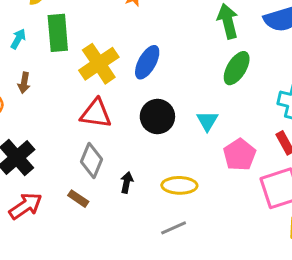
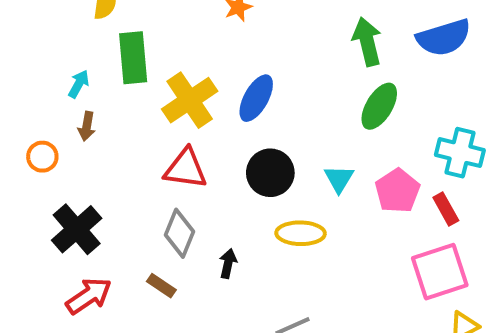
cyan arrow: (18, 39) -> (79, 84), moved
pink pentagon: (240, 155) -> (397, 191), moved
yellow ellipse: (179, 185) -> (301, 233), moved

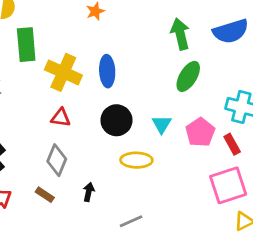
blue ellipse: (256, 98) -> (107, 71), turned -32
yellow cross: (190, 100) -> (63, 72), turned -32
red triangle: (186, 169) -> (61, 118), size x0.7
black arrow: (228, 264) -> (89, 192), moved

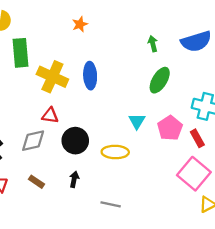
green arrow: (180, 34) -> (153, 44), size x0.6
black circle: (116, 120) -> (75, 141), moved
gray diamond: (57, 160) -> (33, 141), moved, turned 55
pink square: (228, 185) -> (194, 174), turned -32
gray line: (131, 221) -> (111, 204), turned 36

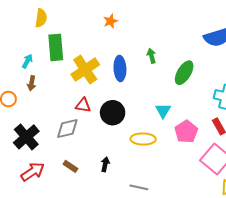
green arrow: (153, 44) -> (152, 56), moved
yellow cross: (52, 77) -> (85, 70), turned 32
pink pentagon: (170, 128) -> (186, 132), moved
black circle: (75, 141) -> (113, 113), moved

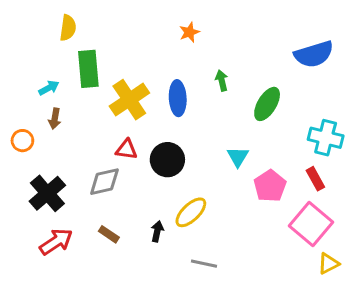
orange star: (110, 21) -> (189, 32), moved
cyan arrow: (27, 61) -> (49, 88), turned 32
yellow ellipse: (143, 139) -> (191, 212), moved, turned -45

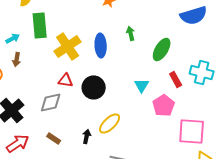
red rectangle: (315, 179) -> (176, 79), moved
pink square: (311, 224) -> (192, 131), turned -36

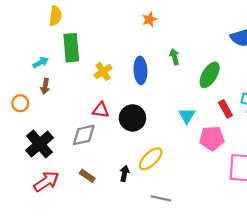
yellow cross: (68, 46) -> (103, 71), size x0.6
pink pentagon: (164, 105) -> (212, 138), turned 30

